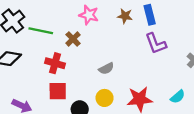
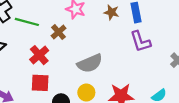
red cross: (55, 63) -> (39, 55), turned 30
gray semicircle: (106, 69) -> (90, 63), size x1.6

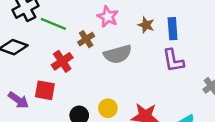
gray semicircle: (90, 63) -> (118, 54), moved
red square: (40, 83) -> (45, 90), moved

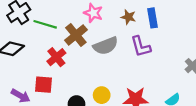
brown cross: (86, 39) -> (76, 35), size x1.5
purple L-shape: (173, 60) -> (141, 47), moved

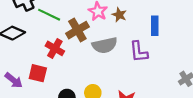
brown star: (128, 17) -> (119, 15), moved
red cross: (56, 57) -> (55, 48), turned -30

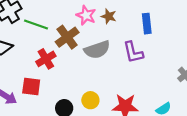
red cross: (55, 48) -> (46, 59), turned 36

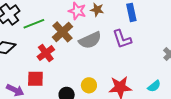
green line: (36, 25) -> (34, 24), turned -35

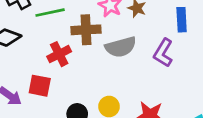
brown cross: (62, 32) -> (86, 30), turned 30
purple L-shape: (122, 39) -> (163, 53), turned 40

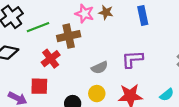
gray semicircle: (121, 47) -> (100, 68), moved, size x0.7
purple L-shape: (163, 53) -> (132, 59), moved, turned 65

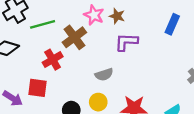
blue rectangle: (143, 16) -> (172, 24), moved, turned 30
brown cross: (69, 36) -> (74, 37), turned -30
purple L-shape: (132, 59) -> (126, 42), moved

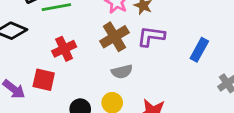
blue rectangle: (172, 24) -> (199, 50), moved
brown cross: (74, 37) -> (114, 37), moved

